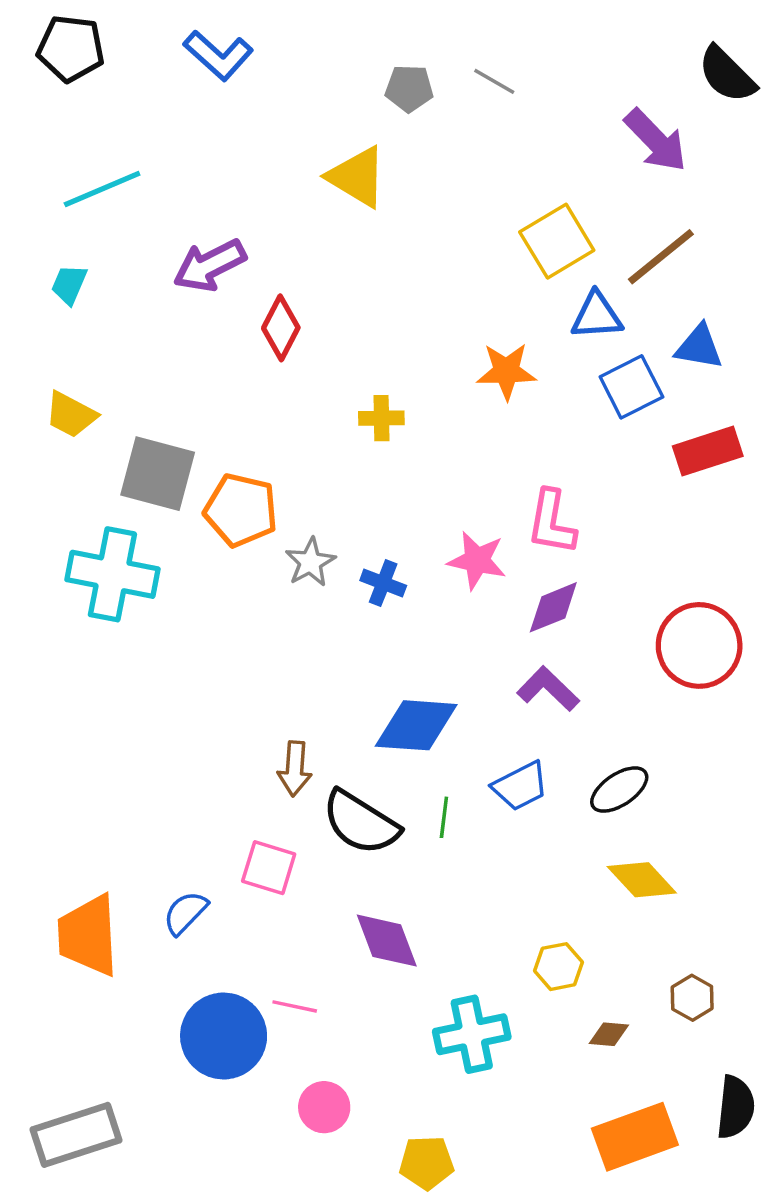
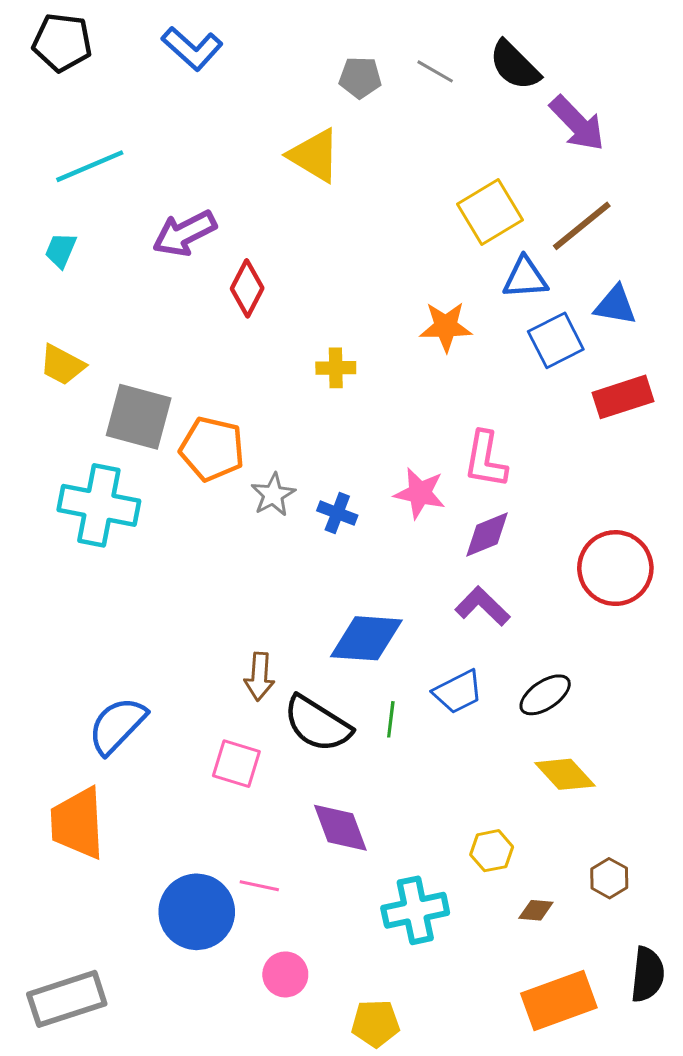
black semicircle: (727, 74) -> (515, 65), moved
blue semicircle: (185, 913) -> (117, 725), moved, size x1.5

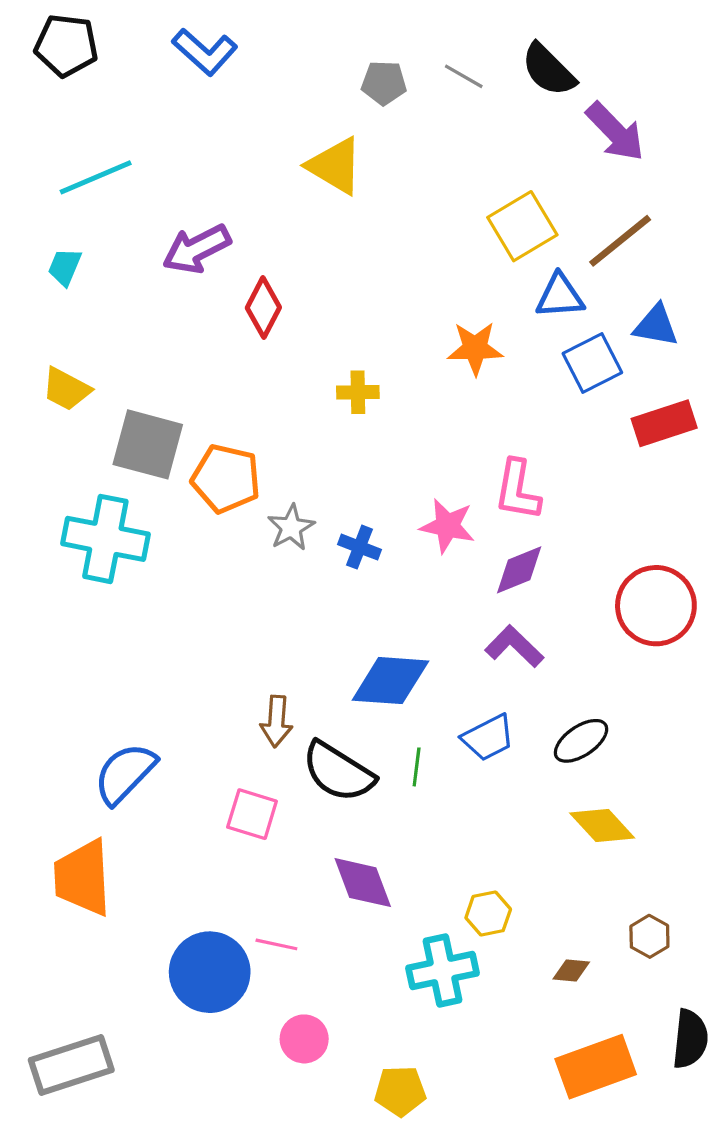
yellow hexagon: (492, 851) -> (488, 914), moved

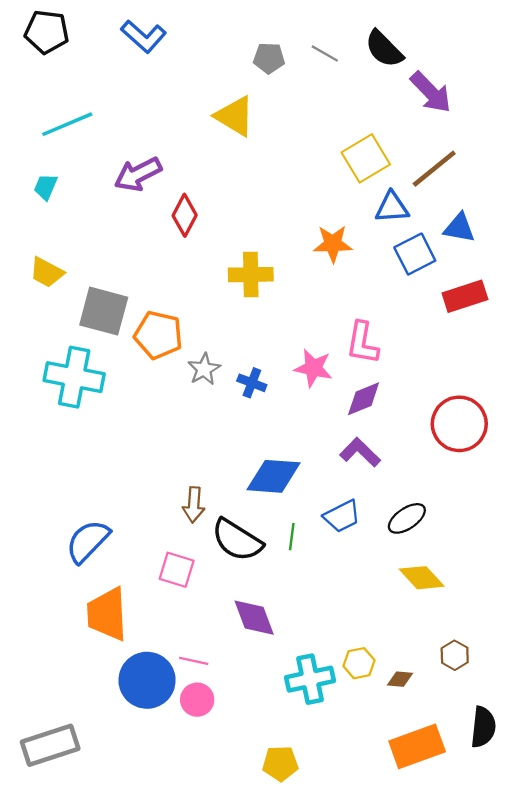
yellow cross: (358, 392) -> (251, 275), size x1.5
orange trapezoid: (83, 878) -> (107, 614), moved
yellow hexagon: (488, 914) -> (359, 663), moved
pink circle: (304, 1039) -> (197, 700), moved

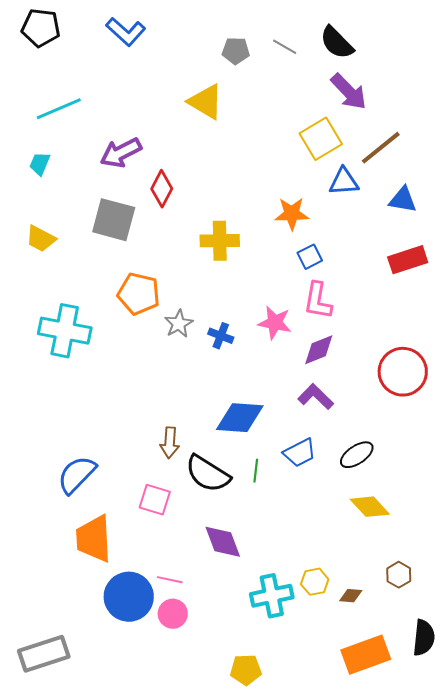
purple arrow: (431, 92) -> (349, 92), moved
blue square: (415, 254) -> (310, 257), moved, size x0.7
gray square: (104, 311) -> (114, 220), moved

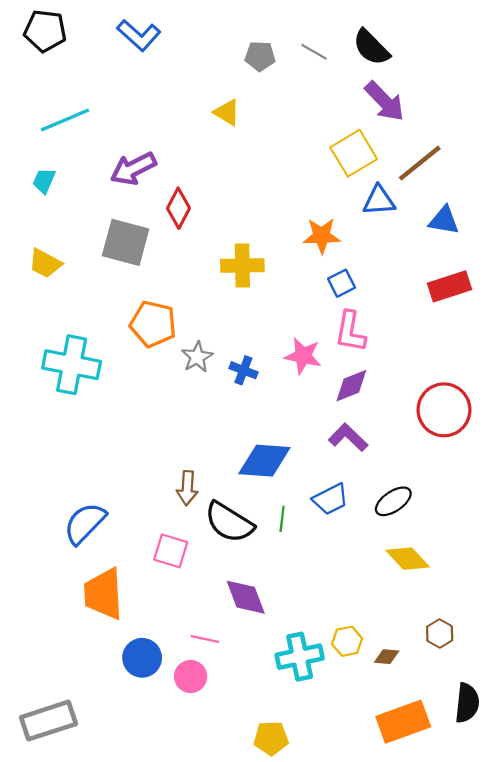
yellow triangle: (206, 102) -> (227, 112), size x0.7
pink line: (170, 580) -> (205, 639), moved
blue circle: (129, 597) -> (142, 658), size x0.7

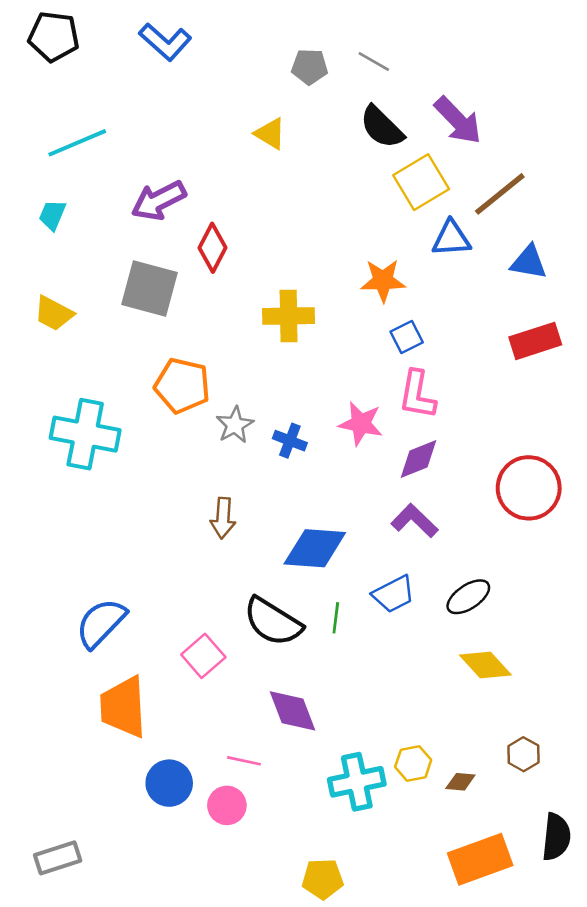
black semicircle: (371, 47) -> (382, 127), moved
brown arrow: (187, 488) -> (223, 518), moved
pink square: (171, 551) -> (203, 656), turned 32
gray rectangle: (48, 721) -> (58, 858), size x0.7

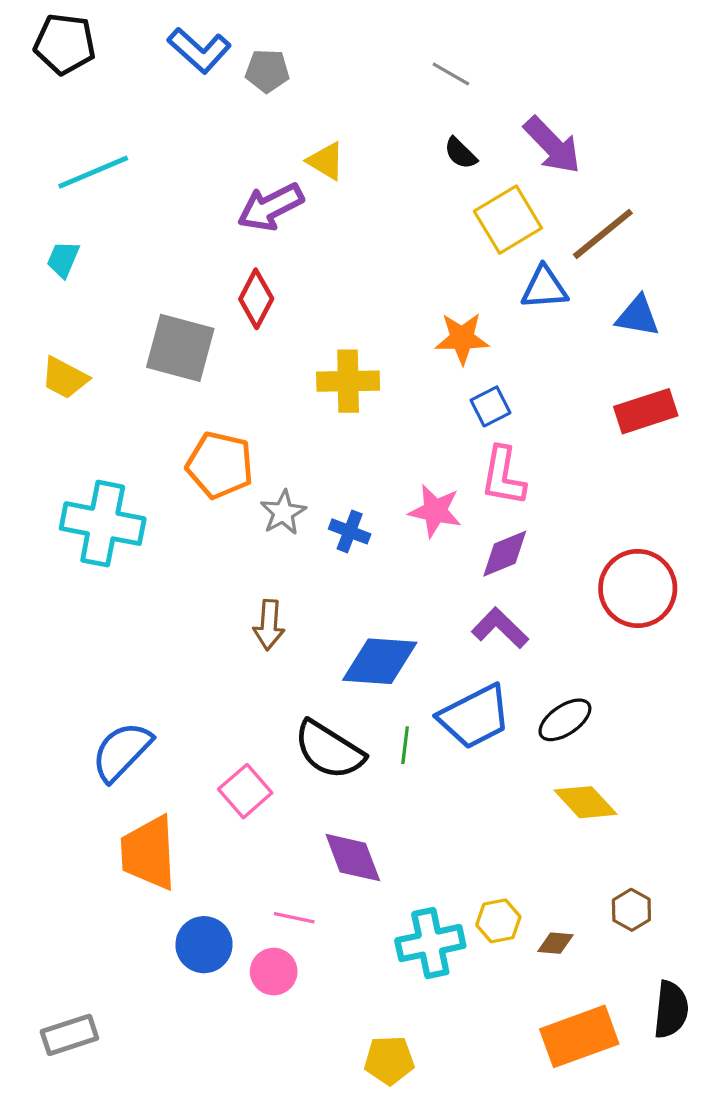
gray pentagon: (310, 67) -> (267, 71), moved
black semicircle: (382, 127) -> (460, 153), size x0.6
purple arrow: (159, 201) -> (270, 207), moved
blue trapezoid: (394, 594) -> (475, 717), size x1.4

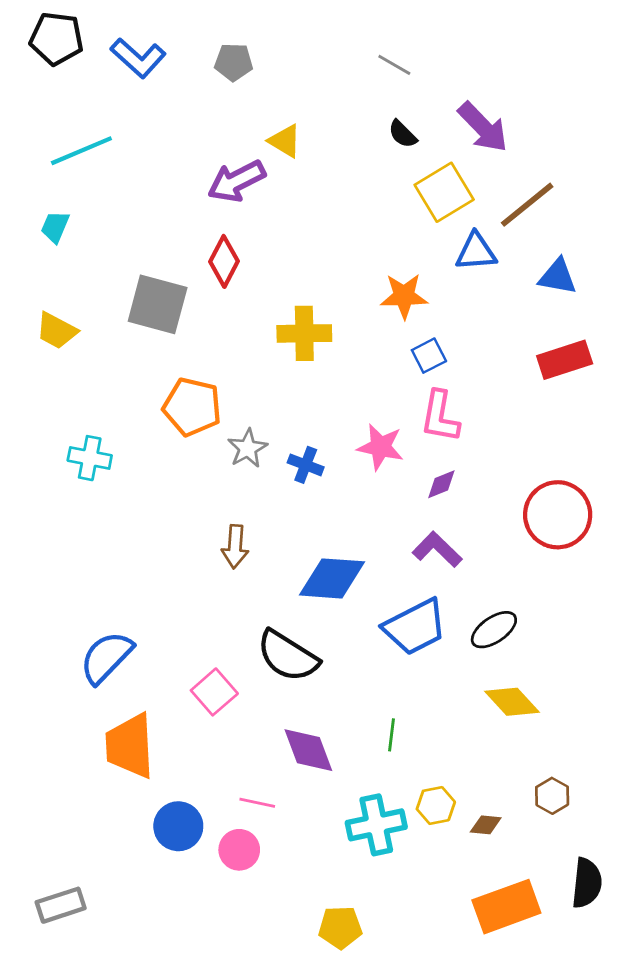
blue L-shape: (199, 50) -> (138, 58), moved
cyan cross: (103, 524) -> (90, 458), size x0.6
purple diamond: (505, 554) -> (441, 484), size x0.7
green line: (405, 745) -> (392, 735), moved

